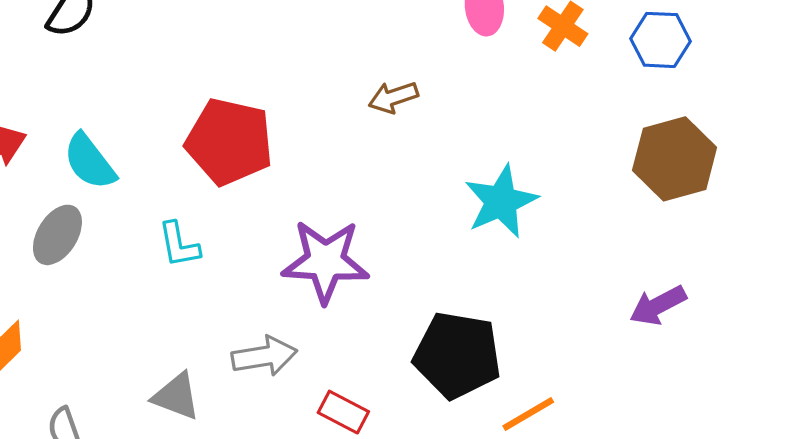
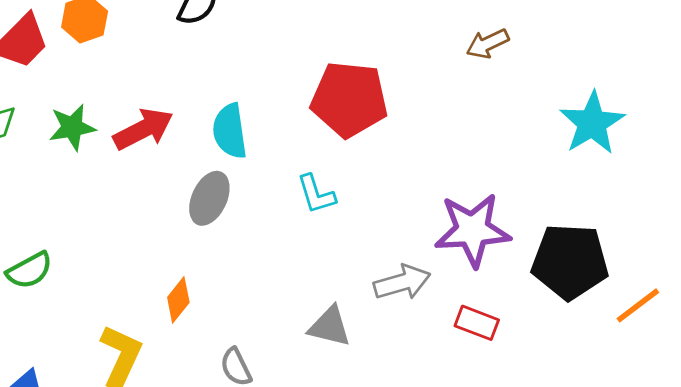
cyan semicircle: (90, 162) -> (230, 131), turned 36
purple star: (325, 261) -> (472, 230), moved

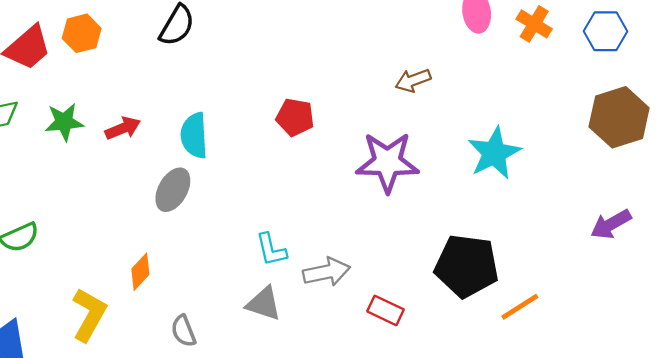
red pentagon: (349, 99) -> (295, 117), size x0.6
red arrow: (143, 129) -> (123, 128), size x0.7
cyan L-shape: (316, 194) -> (271, 250), moved
purple star: (472, 230) -> (387, 162), moved

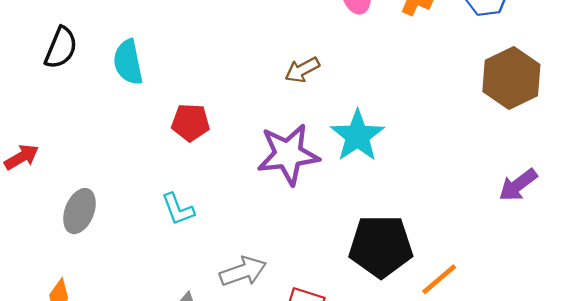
cyan semicircle: (194, 136) -> (128, 62), moved
cyan star: (494, 153) -> (357, 136), moved
cyan L-shape: (271, 250) -> (178, 209), moved

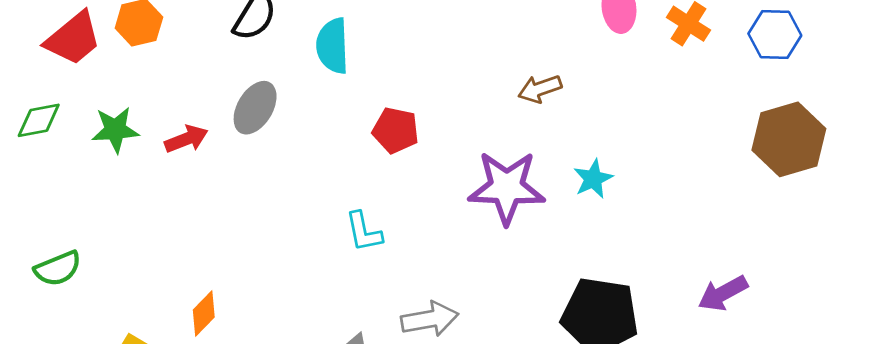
cyan star: (357, 136) -> (593, 179), size x0.6
purple arrow: (518, 185) -> (723, 293), moved
gray ellipse: (79, 211) -> (255, 108), moved

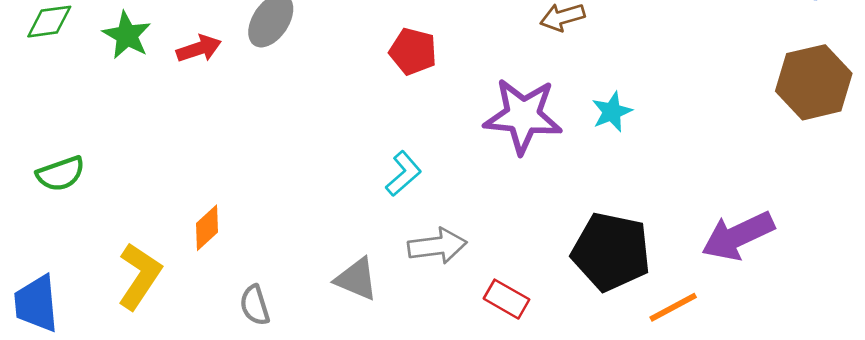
green star: (115, 130) -> (127, 35), turned 30
cyan L-shape: (364, 232) -> (403, 174), moved, turned -123
purple arrow: (723, 293) -> (738, 236), size x1.4

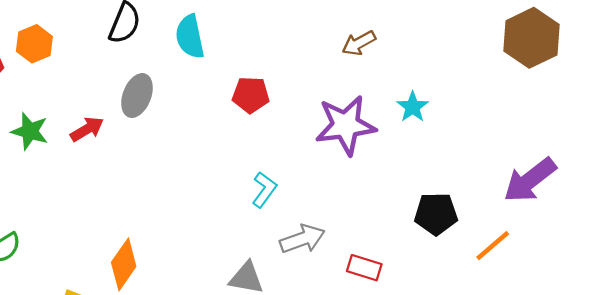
brown hexagon: (814, 82) -> (532, 38), moved
orange diamond: (207, 228) -> (124, 264), size x1.4
black pentagon: (611, 252) -> (436, 214), size x0.7

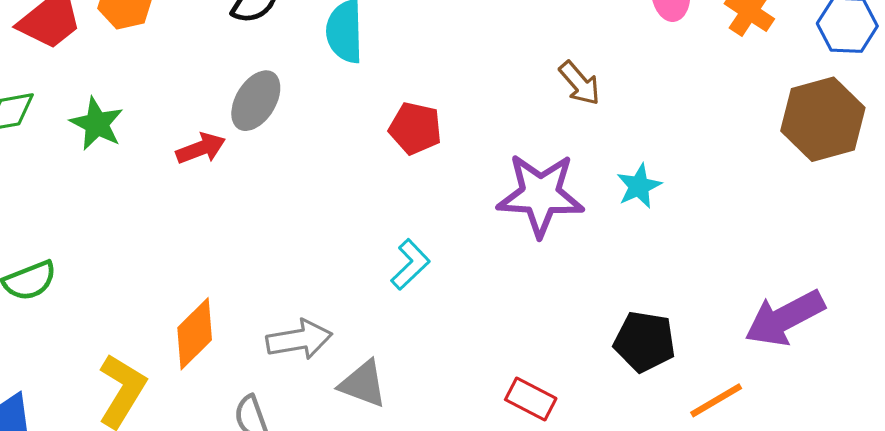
brown arrow: (359, 43) -> (580, 83), turned -112
red arrow: (87, 129) -> (201, 148), moved
gray arrow: (302, 239) -> (299, 339), moved

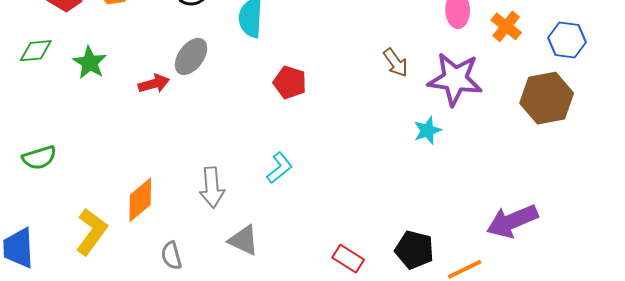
purple star: (540, 195) -> (455, 79), moved
gray arrow: (299, 339) -> (212, 188), moved, turned 90
black pentagon: (645, 342) -> (414, 250), moved

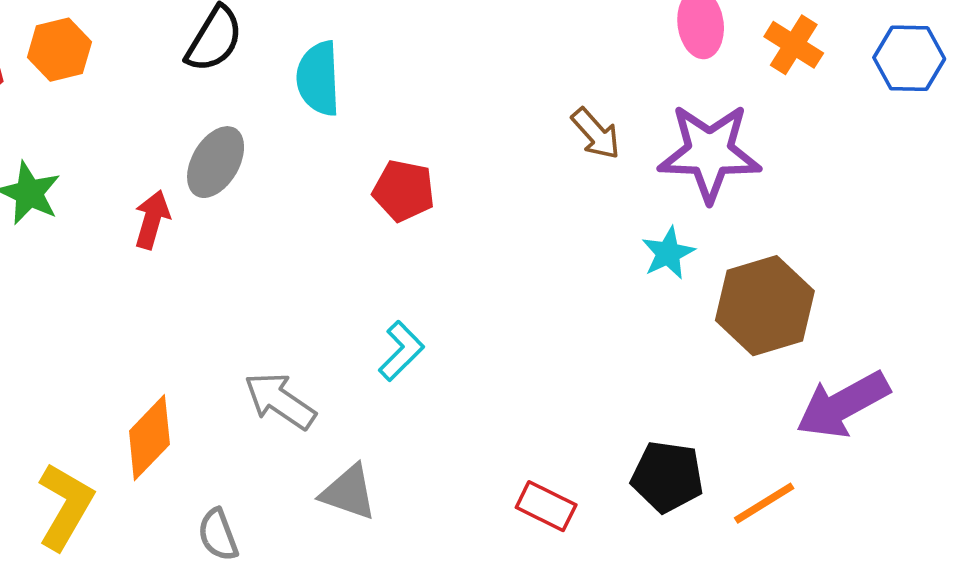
red arrow: (154, 84) -> (152, 220), turned -52
brown hexagon: (547, 98) -> (765, 306), moved
gray arrow: (212, 188) -> (280, 401), turned 135

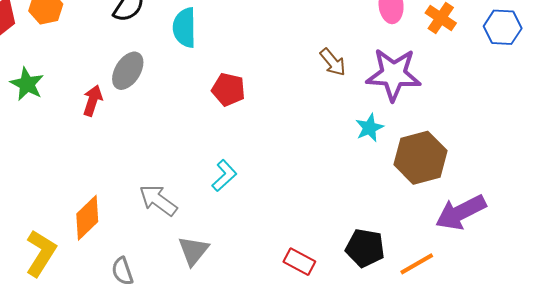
gray triangle: (349, 492) -> (193, 251), turned 48

